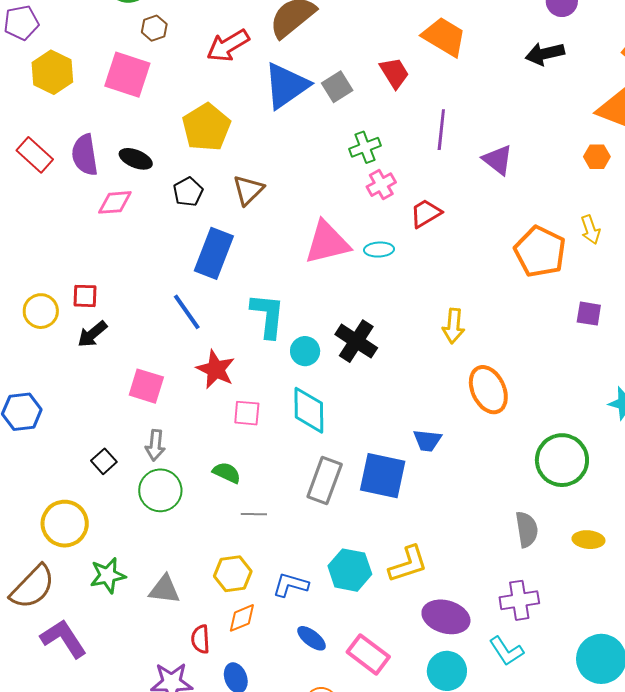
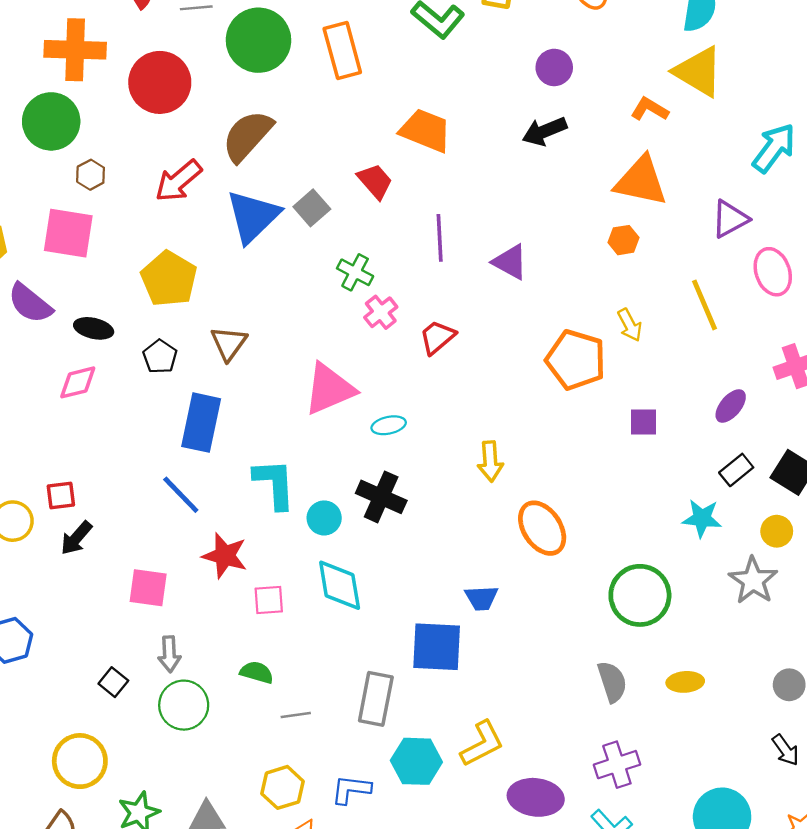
green cross: (365, 147) -> (355, 272), turned -32
purple semicircle: (85, 155) -> (30, 303), moved, turned -33
cyan ellipse: (379, 250) -> (389, 425), moved
gray rectangle: (325, 481) -> (376, 699), moved

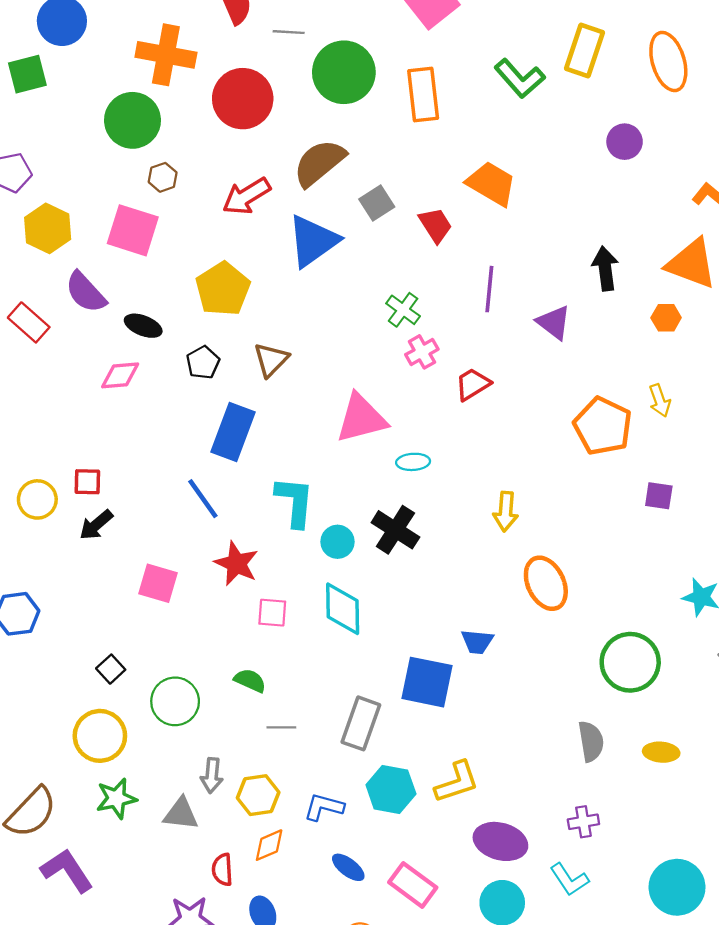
black arrow: (544, 131) -> (605, 268), moved, turned 96
gray square: (312, 208) -> (377, 203), moved
gray arrow: (169, 654) -> (212, 775), moved
yellow circle: (80, 761) -> (100, 736), moved
purple cross: (617, 765) -> (583, 822), size x0.7

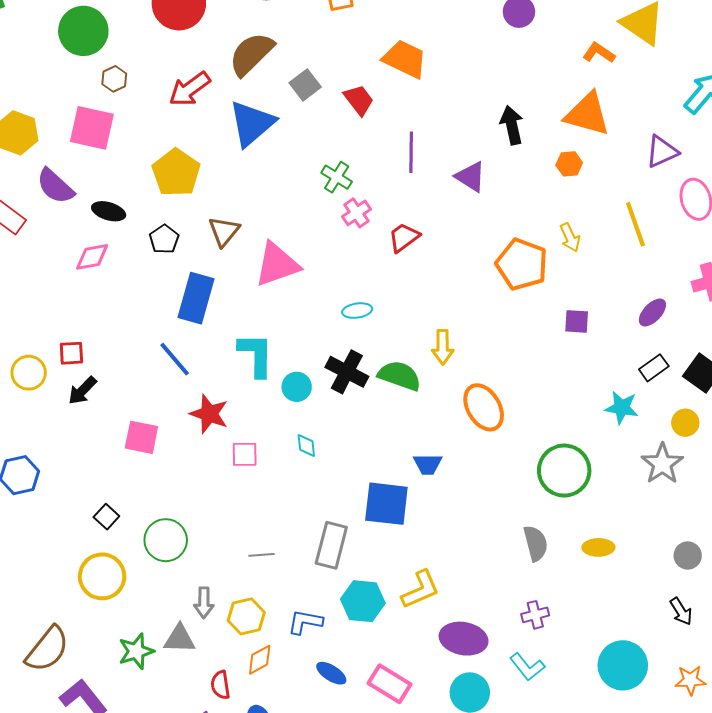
pink triangle: (361, 418) -> (277, 264), moved
cyan diamond: (343, 609) -> (306, 445), size x0.5
green semicircle: (250, 680) -> (400, 376), moved, size x1.5
green star: (116, 798) -> (136, 651), moved

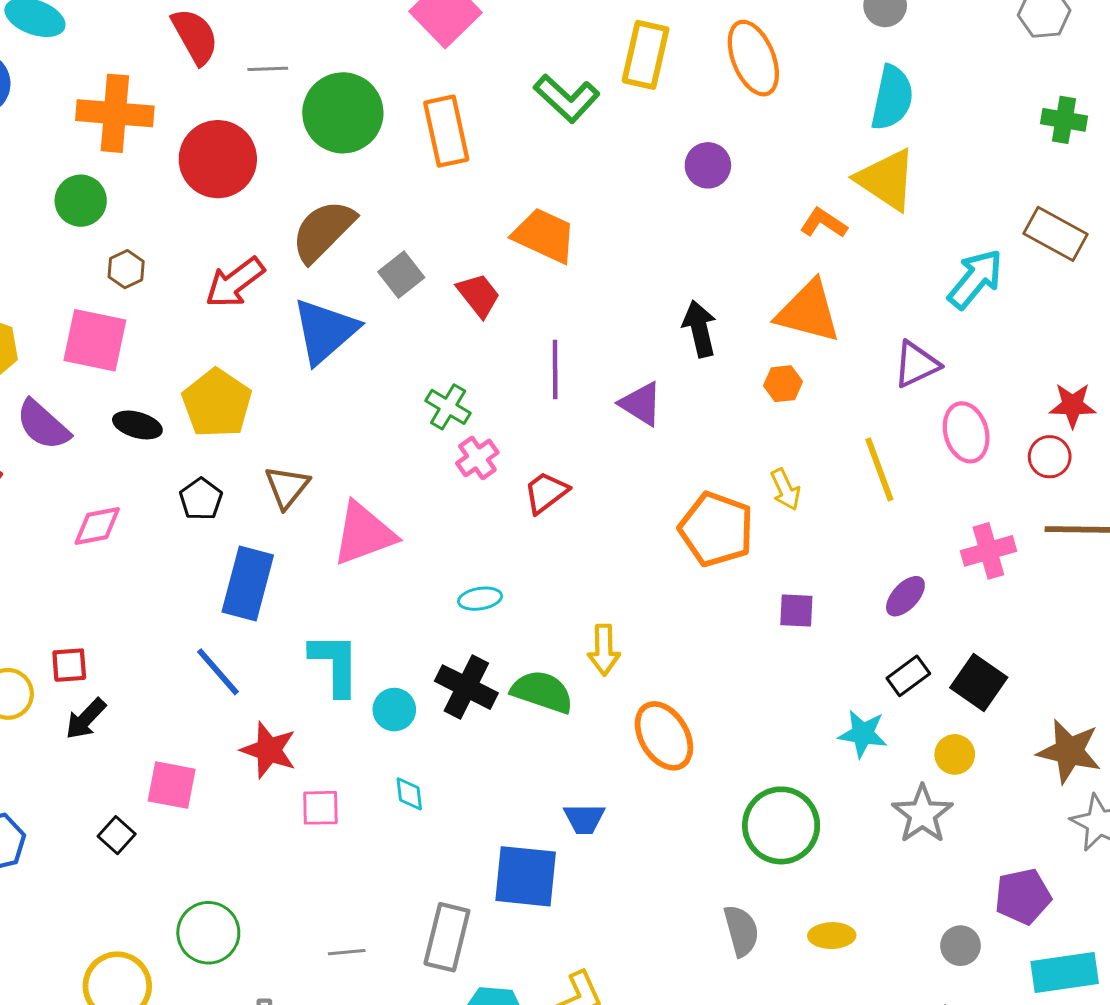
green circle: (83, 31) -> (81, 201), size x0.7
black ellipse: (109, 211) -> (137, 425), moved
black square: (106, 517) -> (117, 835), moved

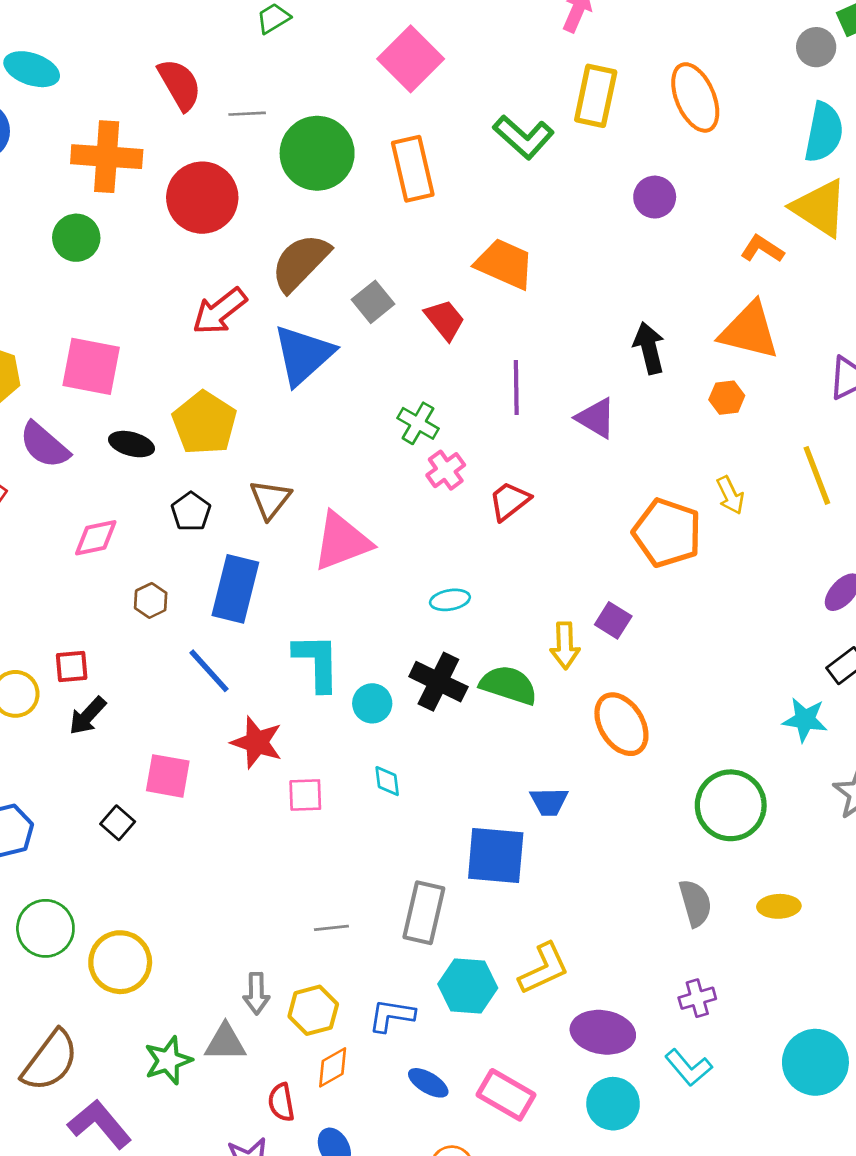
brown hexagon: (126, 269) -> (151, 600), moved
purple square: (796, 611) -> (613, 620), moved, turned 30
green circle: (208, 933) -> (45, 928), moved

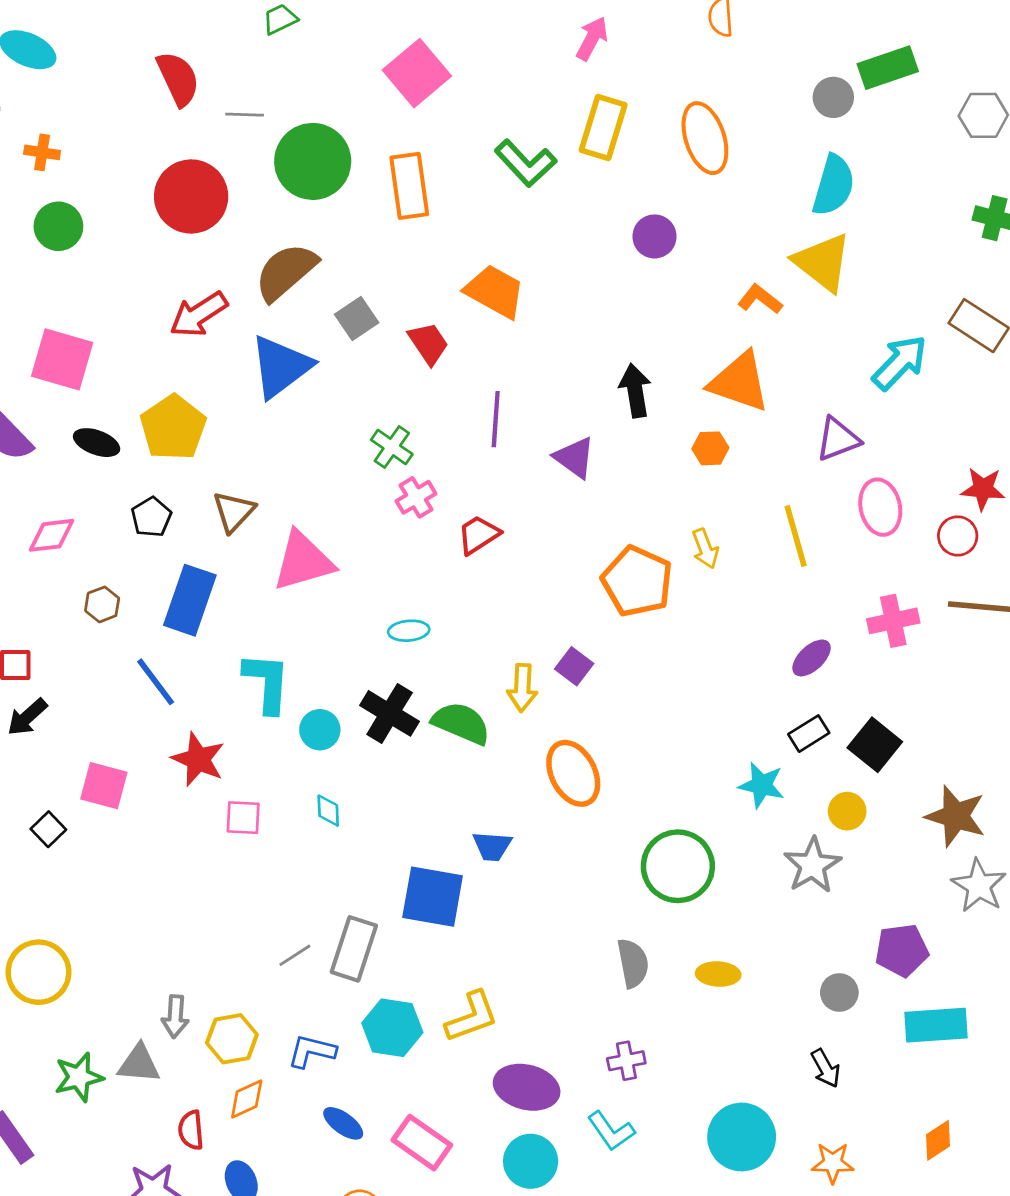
orange cross: (107, 157) -> (42, 152), moved, size x0.5
gray line: (331, 928) -> (295, 955), moved, turned -32

